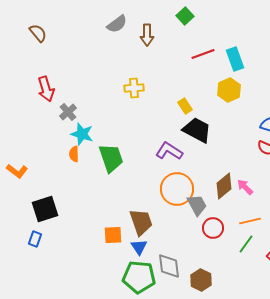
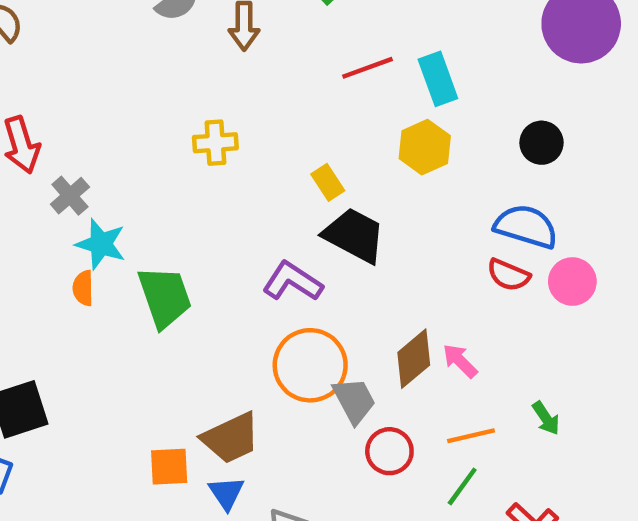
brown trapezoid: (141, 222) -> (231, 438), turned 84

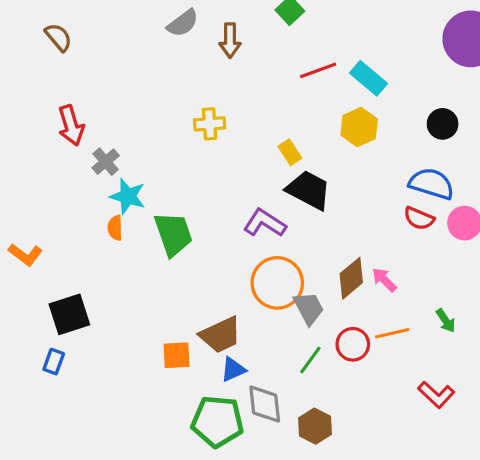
cyan rectangle: (438, 79) -> (369, 78), turned -30
red circle: (389, 451) -> (353, 344), moved
green line: (462, 486) -> (310, 360), moved
blue triangle: (226, 493) -> (233, 369), moved, turned 40

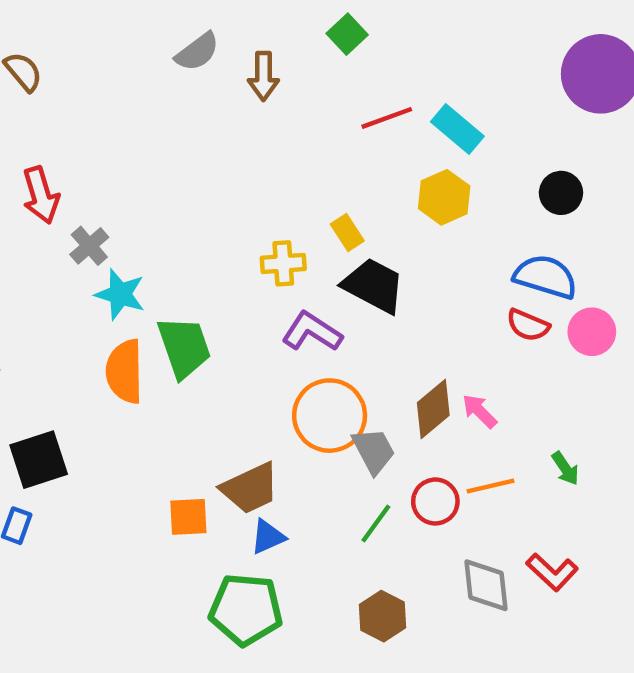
yellow cross: (210, 124) -> (283, 263), moved
orange semicircle: (115, 228) -> (125, 371), moved, size x1.8
gray diamond: (265, 404) -> (486, 585), moved

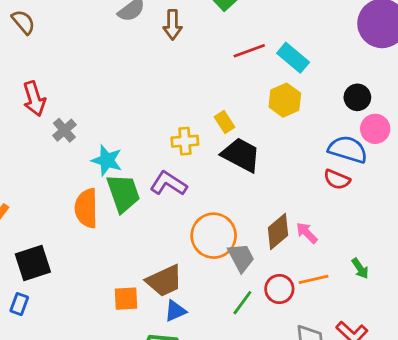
cyan star: (120, 294) -> (107, 160), moved
purple L-shape: (312, 332) -> (168, 184), moved
pink circle: (592, 332) -> (375, 129), moved

